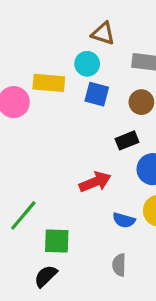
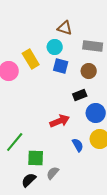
yellow rectangle: (49, 83) -> (31, 59), turned 54
blue semicircle: (124, 220) -> (78, 145), turned -136
gray semicircle: (119, 265) -> (53, 173), moved, turned 40

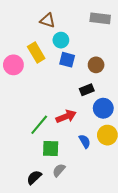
brown triangle: (65, 28) -> (47, 20), moved
gray rectangle: (93, 46) -> (100, 18), moved
green line: (15, 142) -> (39, 125), moved
green square: (36, 158) -> (51, 148), moved

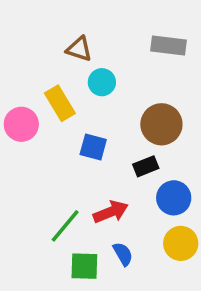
blue square: (67, 60) -> (93, 147), moved
brown circle: (96, 65) -> (161, 124), size x1.5
blue semicircle: (85, 141) -> (123, 254), moved

